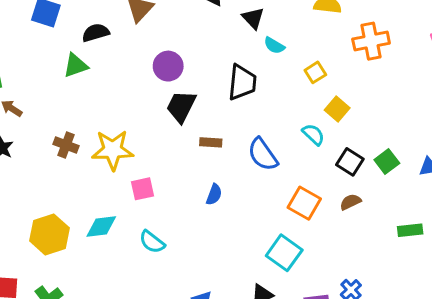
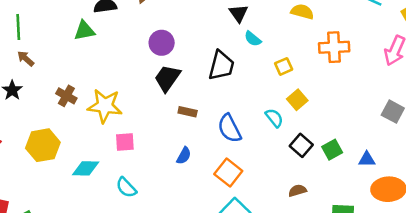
brown semicircle: (350, 202) -> (297, 191), moved
orange square: (304, 203) -> (228, 172), moved
yellow hexagon: (50, 234) -> (43, 145), moved

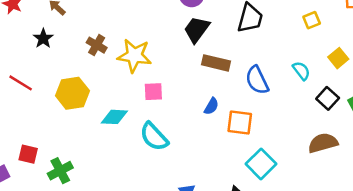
yellow square: (297, 100) -> (338, 58), moved
brown rectangle: (188, 112) -> (216, 63), size x1.5
orange square: (228, 172) -> (240, 123), moved, turned -32
cyan semicircle: (126, 188) -> (154, 137), size x1.4
brown semicircle: (297, 191) -> (323, 143), size x1.6

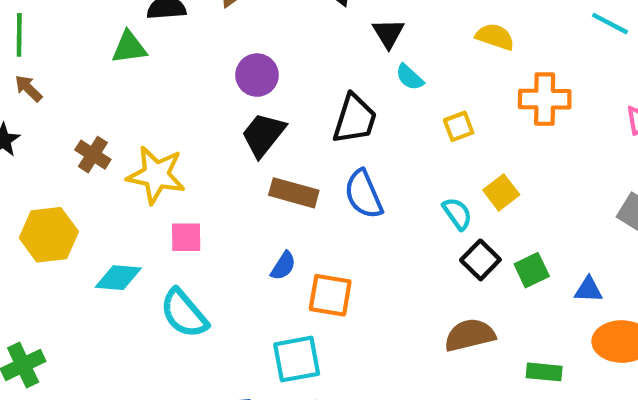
cyan semicircle: (301, 71) -> (457, 214), moved
blue semicircle: (257, 80) -> (364, 194), moved
cyan square: (261, 164) -> (297, 359), moved, turned 32

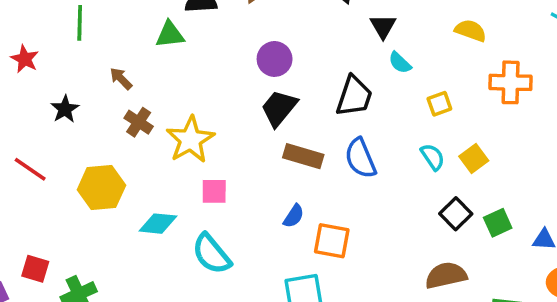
brown arrow: (28, 88) -> (121, 79), moved
yellow star: (156, 175) -> (190, 140), turned 30
cyan semicircle: (457, 214) -> (433, 157), moved

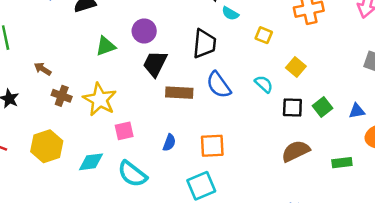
green triangle: (170, 35) -> (106, 46), moved
yellow square: (439, 104) -> (264, 35), turned -35
cyan semicircle: (433, 157) -> (264, 84), moved
black square: (456, 214) -> (292, 108), turned -30
blue semicircle: (294, 216) -> (169, 143), moved

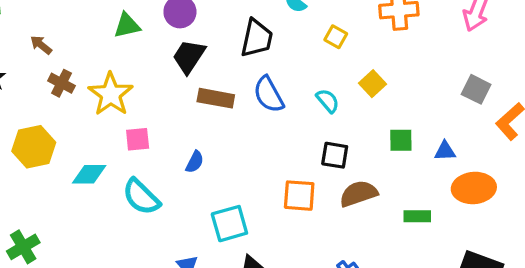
green square: (322, 107) -> (401, 140), turned 30
black square: (292, 108) -> (335, 155), moved
orange square: (212, 146) -> (299, 196), moved

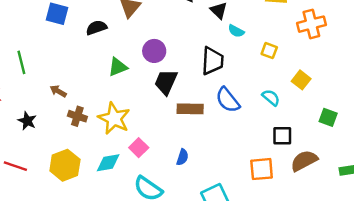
pink square: (138, 139) -> (139, 148), turned -30
green square: (401, 140) -> (328, 117), turned 30
cyan diamond: (89, 174) -> (108, 163), moved

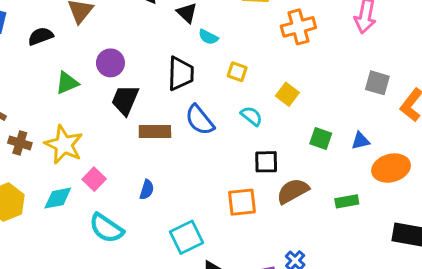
yellow square: (269, 51) -> (237, 72), moved

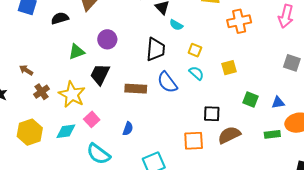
yellow square: (287, 94) -> (229, 68), turned 35
black trapezoid: (125, 100) -> (100, 74), moved
cyan semicircle: (252, 116) -> (196, 73), moved
brown cross: (20, 143) -> (42, 92), turned 35
green rectangle: (347, 201) -> (272, 134), moved

